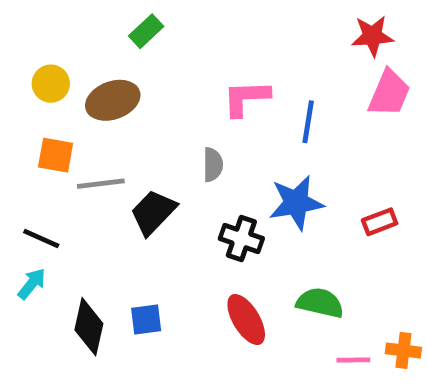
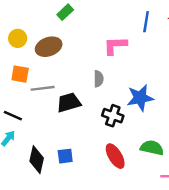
blue line: (308, 122) -> (146, 22), moved
black trapezoid: (153, 212) -> (69, 103), turned 30

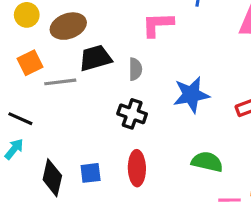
orange square: (20, 74) -> (30, 63), turned -36
black trapezoid: (69, 103) -> (95, 58), moved
black cross: (113, 116) -> (132, 114), moved
red ellipse: (115, 156) -> (137, 168), moved, turned 30

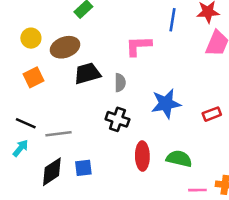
gray line: (60, 82) -> (58, 134), moved
red ellipse: (137, 168) -> (142, 156), moved
black diamond: (52, 178) -> (52, 172), turned 44

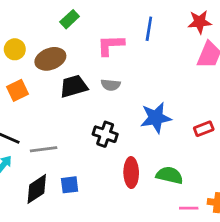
blue line: (173, 20) -> (149, 29), moved
pink L-shape: (138, 46) -> (111, 45), moved
gray semicircle: (120, 83) -> (111, 85), moved, turned 96

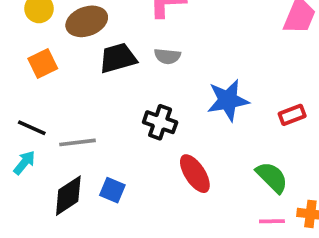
red ellipse: (131, 173) -> (195, 174), turned -32
green semicircle: (169, 175) -> (272, 177), moved, turned 32
blue square: (70, 185) -> (112, 190), turned 30

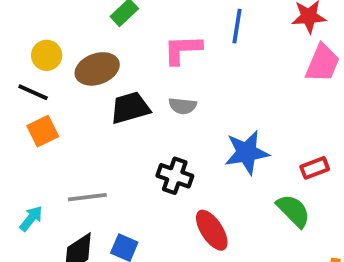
orange square: (43, 64) -> (43, 131), moved
black line: (32, 128) -> (33, 92), moved
green semicircle: (272, 177) -> (293, 211), moved

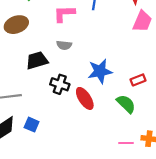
black trapezoid: (130, 108) -> (37, 60), moved
red ellipse: (212, 230) -> (85, 98), moved

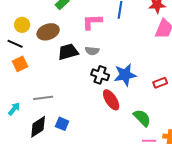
black trapezoid: (37, 60) -> (68, 52), moved
black cross: (60, 84) -> (100, 75), moved
green semicircle: (126, 104) -> (142, 118), moved

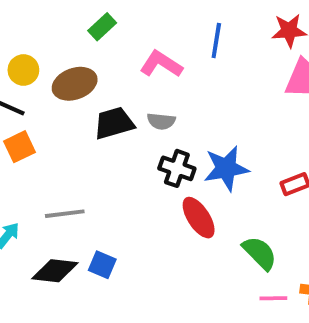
pink L-shape: (92, 22) -> (161, 64), turned 35
black diamond: (38, 127) -> (55, 271), turned 40

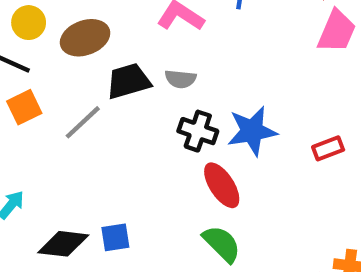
gray line: (65, 214) -> (83, 122), moved, turned -36
green semicircle: (260, 253) -> (222, 244), moved
blue square: (102, 265) -> (115, 237), turned -32

